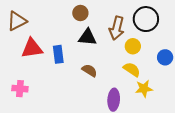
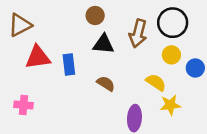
yellow circle: (133, 46) -> (171, 55), moved

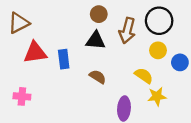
brown circle: (95, 16) -> (99, 14), moved

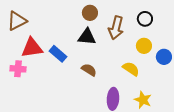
black circle: (159, 21) -> (145, 19), size x0.6
blue rectangle: (64, 59) -> (58, 54), turned -42
pink cross: (22, 96) -> (18, 69), moved
yellow star: (157, 96) -> (143, 100), moved, turned 30

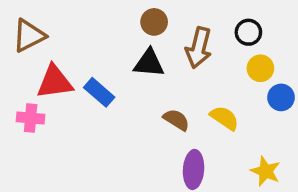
yellow circle: (144, 46) -> (260, 68), moved
brown semicircle: (89, 70) -> (176, 120), moved
yellow star: (143, 100) -> (266, 171), moved

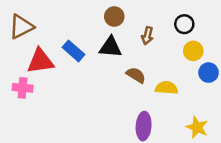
brown arrow: (199, 48) -> (147, 36), size x0.6
blue rectangle: (99, 92) -> (74, 51), moved
yellow semicircle: (224, 118) -> (166, 88), turned -30
brown semicircle: (176, 120) -> (136, 75), moved

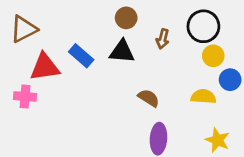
black circle: (184, 24) -> (203, 26), size x1.5
brown semicircle: (136, 75) -> (149, 98), moved
yellow semicircle: (166, 88) -> (203, 97), moved

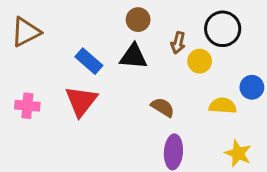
yellow circle: (213, 56) -> (200, 61), moved
red triangle: (45, 67) -> (81, 101), moved, turned -44

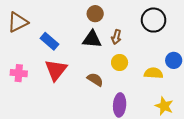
brown arrow: (178, 43) -> (116, 37), moved
blue rectangle: (89, 61) -> (50, 41), moved
yellow circle: (200, 61) -> (120, 63), moved
brown semicircle: (163, 107) -> (95, 79), moved

